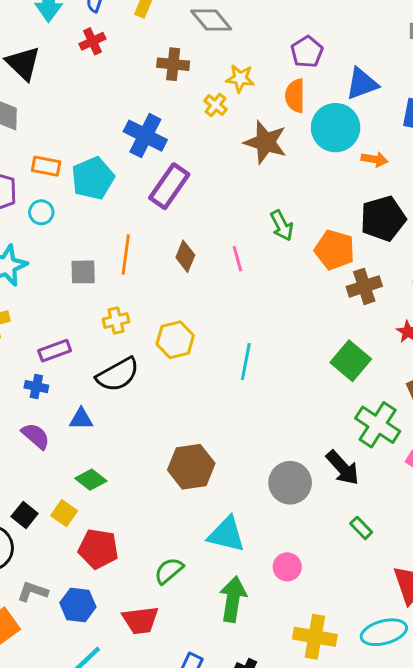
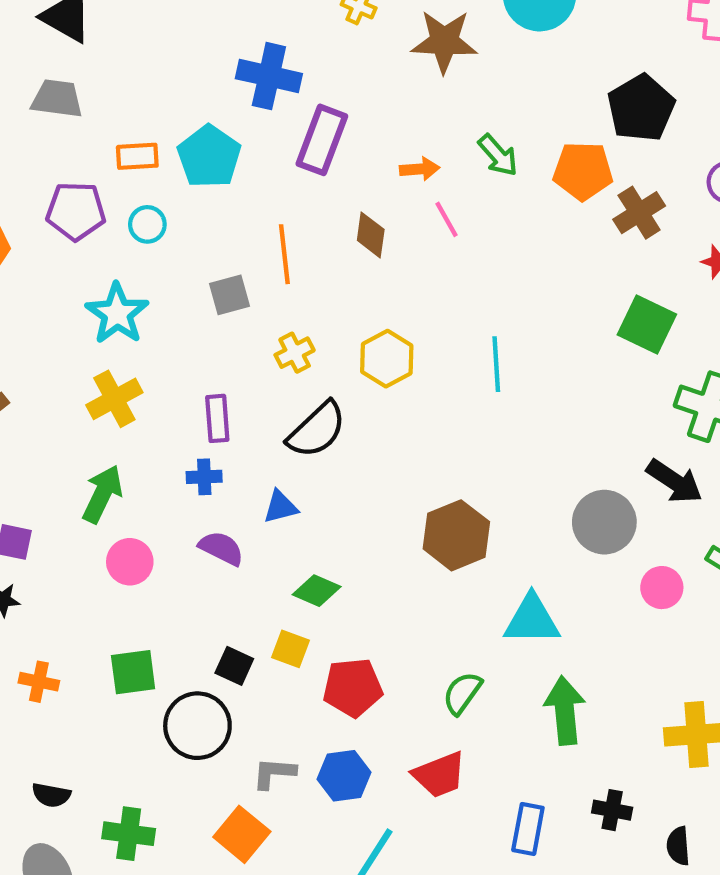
orange arrow: (374, 159) -> (420, 169), moved
purple rectangle: (55, 351) -> (217, 418), turned -60
pink circle: (287, 567) -> (662, 588), moved

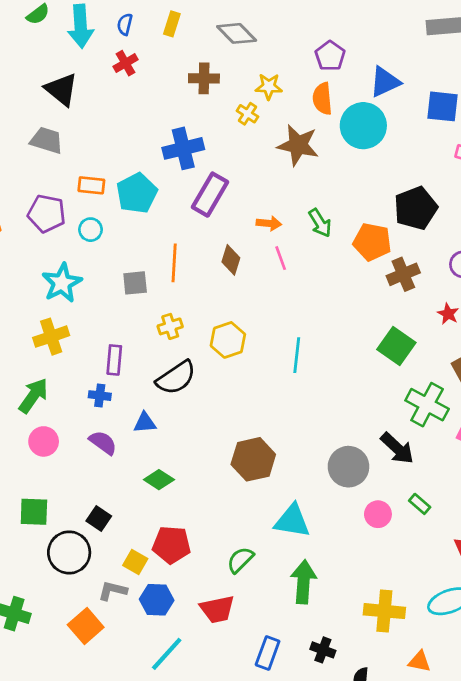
blue cross: (269, 76) -> (183, 148), turned -36
yellow square: (290, 649) -> (135, 562), moved

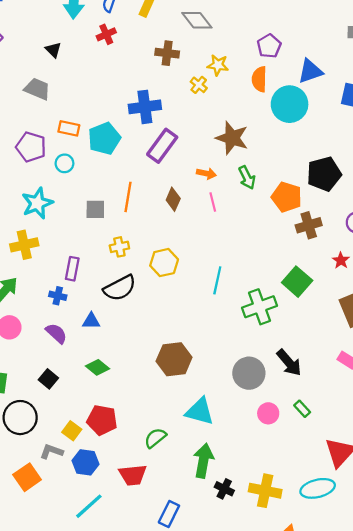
black triangle: (61, 89) -> (53, 50), size x0.6
brown star: (298, 145) -> (232, 138), moved
green cross: (427, 405) -> (259, 307), moved, turned 36
black square: (99, 519) -> (48, 379), moved
black cross: (323, 650) -> (224, 489), moved

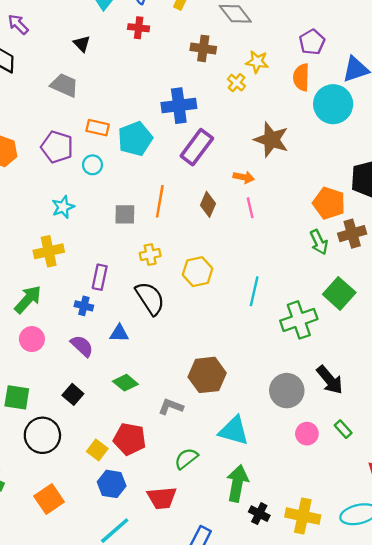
red cross: (106, 34) -> (139, 28), turned 30
green arrow: (247, 178) -> (319, 242), moved
cyan star: (37, 203) -> (63, 207), size x0.7
black semicircle: (120, 288) -> (150, 298), turned -96
gray L-shape: (51, 451) -> (171, 407), moved

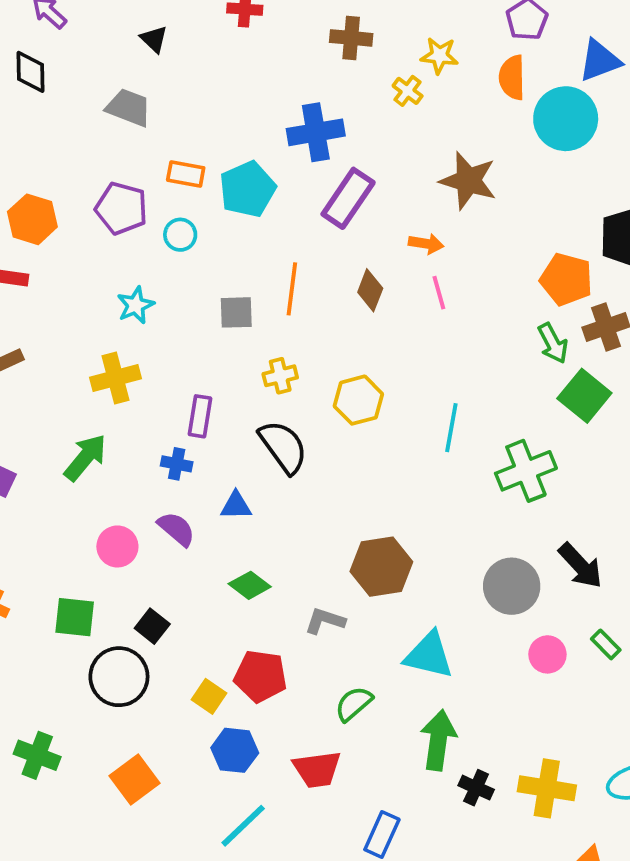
green square: (339, 293) -> (584, 396), moved
pink circle: (32, 339) -> (117, 546), moved
black square: (73, 394) -> (152, 626), moved

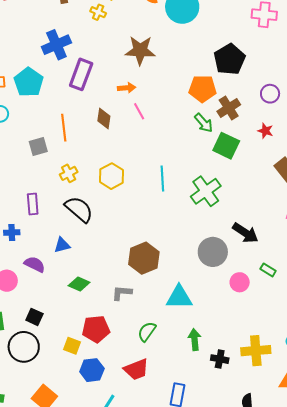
blue cross: (177, 464) -> (12, 232), moved
green arrow: (438, 740) -> (195, 340), size x0.7

